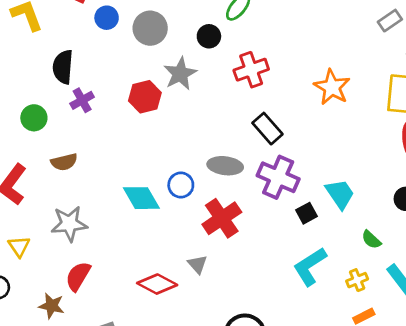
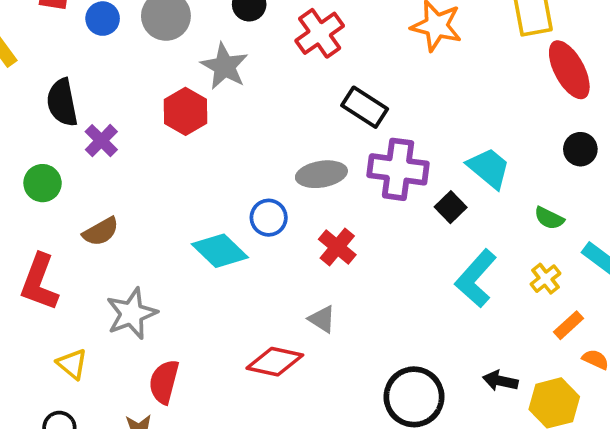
red cross: (222, 218) -> (337, 247), size x0.7

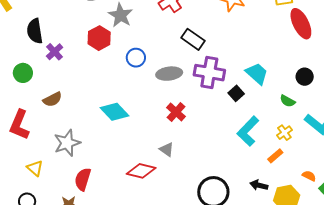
black circle: (580, 149) -> (305, 77), moved
blue circle: (269, 218) -> (136, 58), moved
orange rectangle: (569, 325) -> (275, 156), moved

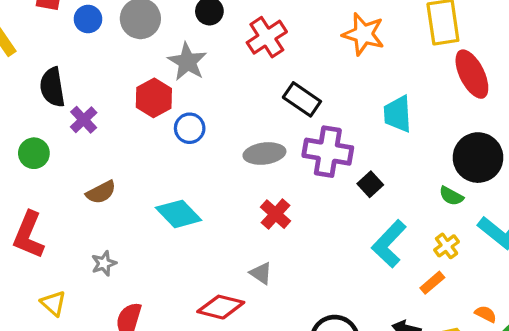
blue circle: (136, 58) -> (190, 128), moved
cyan trapezoid: (257, 74) -> (398, 114), moved, turned -135
black circle: (305, 77) -> (478, 158), size x1.8
brown semicircle: (52, 99) -> (101, 192), moved
gray star: (67, 143) -> (104, 263), size x0.6

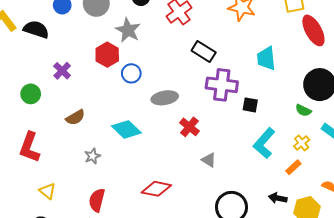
black semicircle: (52, 87) -> (36, 29), moved, turned 120
gray ellipse: (264, 153) -> (165, 98), moved
black square: (370, 184) -> (250, 105), turned -35
gray star: (104, 263) -> (92, 156), moved
gray triangle: (261, 273) -> (209, 160), moved

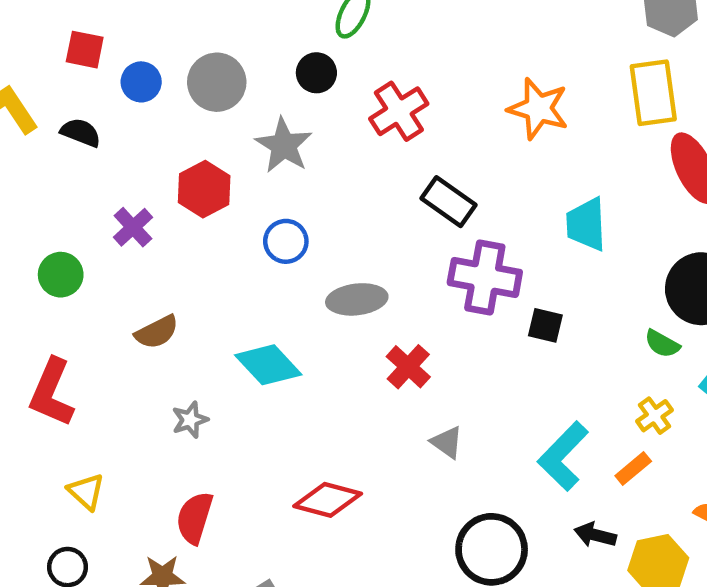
black semicircle: (36, 29) -> (81, 133), size x0.7
red hexagon: (107, 55) -> (204, 189), moved
cyan L-shape: (264, 143) -> (563, 456), moved

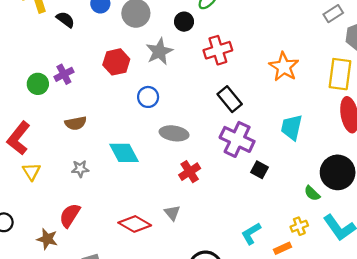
purple cross: (133, 227) -> (64, 74), moved
gray triangle: (447, 442) -> (172, 213), moved
cyan L-shape: (563, 456) -> (251, 234), size x0.7
yellow triangle: (86, 492) -> (31, 172), moved

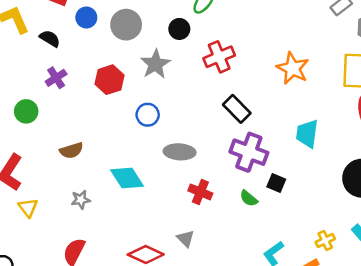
purple cross: (64, 74) -> (56, 78), moved
red cross: (190, 172) -> (200, 192), turned -30
green semicircle: (312, 193) -> (249, 198), moved

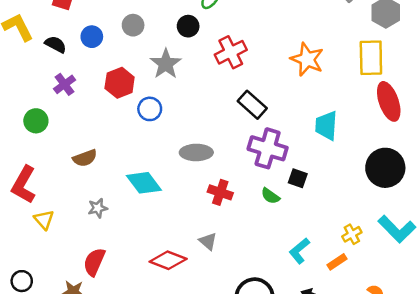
blue circle: (86, 18) -> (92, 37), moved
gray circle: (126, 25) -> (133, 25), size x0.7
blue circle: (148, 115) -> (150, 109), moved

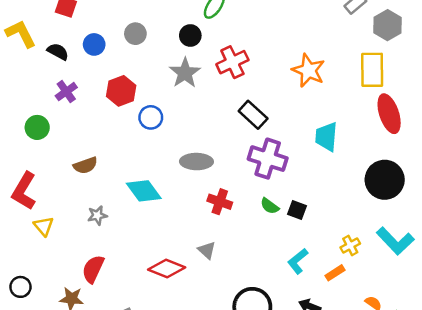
gray star: (166, 64) -> (185, 73), moved
black square: (298, 178) -> (297, 210), moved

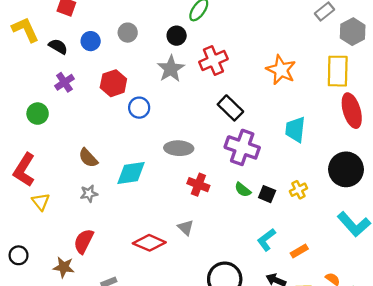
brown semicircle: (85, 165) -> (88, 158), moved, turned 65
cyan diamond: (144, 191) -> (131, 173), turned -64
yellow cross: (350, 245) -> (298, 190), moved

